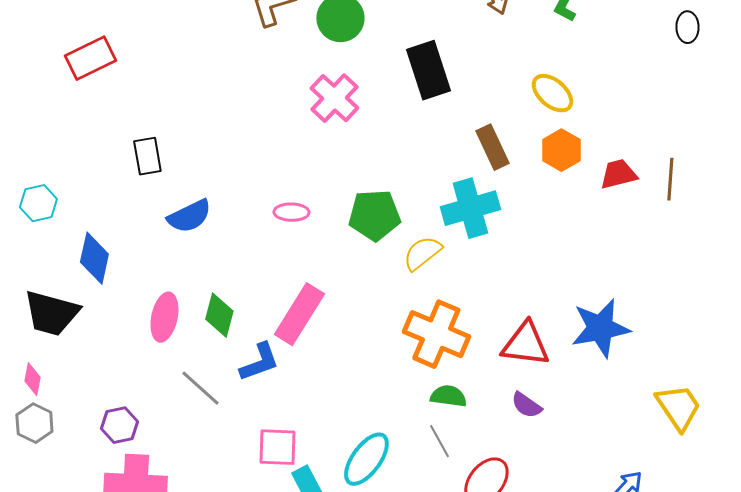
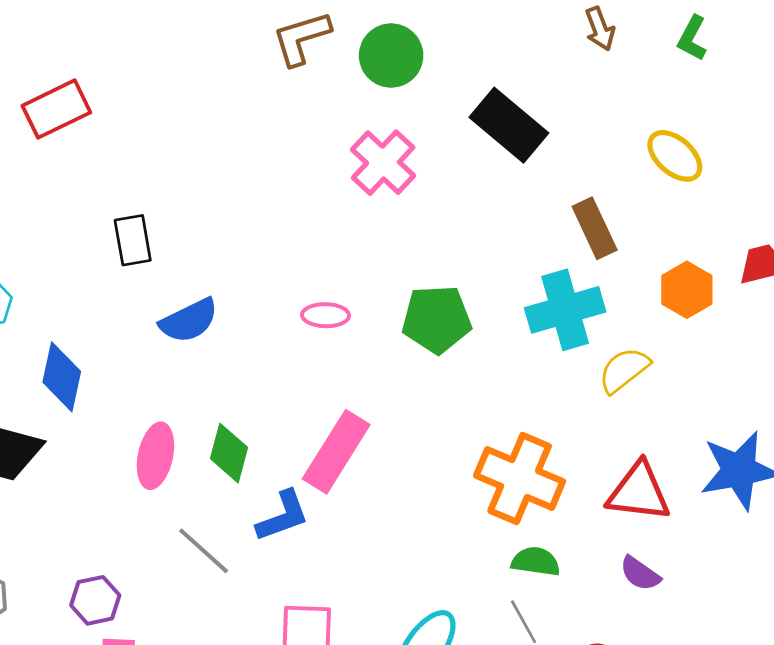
black rectangle: (428, 70) -> (509, 125), turned -32
orange hexagon: (561, 150) -> (687, 290), moved
yellow semicircle: (422, 253) -> (624, 370), moved

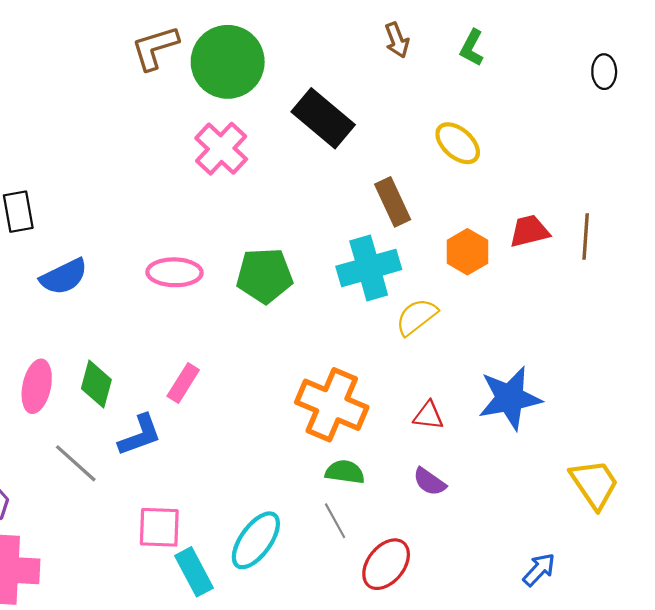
green circle: (391, 56) -> (228, 62), size x1.4
pink ellipse: (325, 315) -> (174, 272), size x1.4
pink rectangle: (336, 452) -> (183, 383), size x0.6
red triangle: (639, 492) -> (428, 416), size x0.6

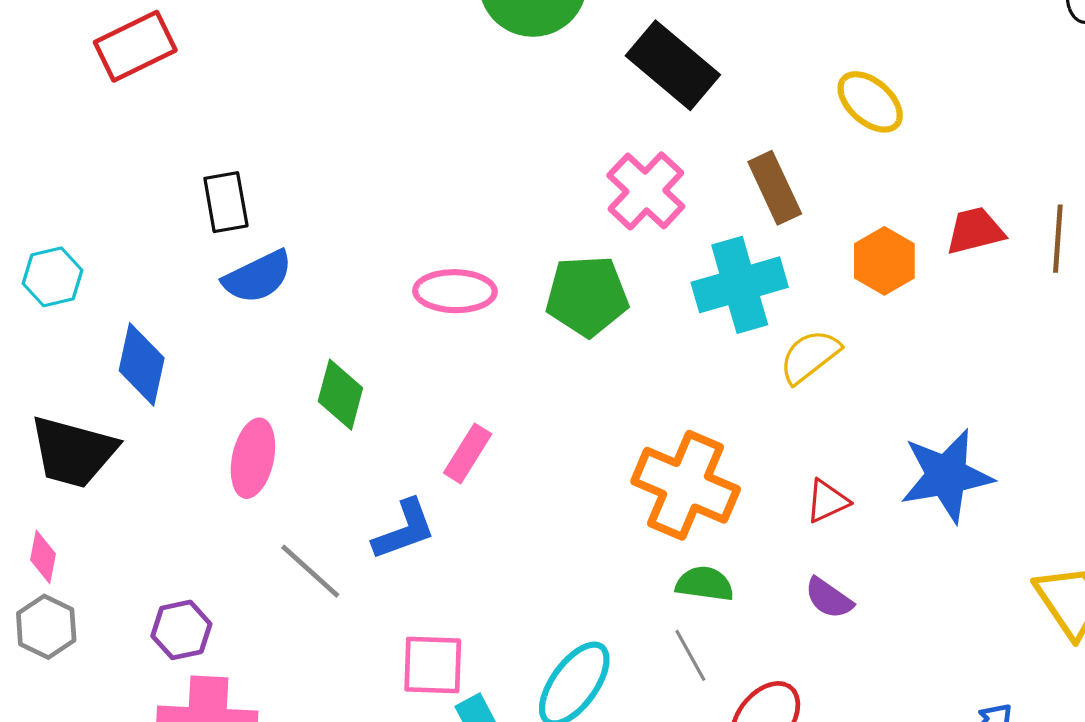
pink cross: (221, 149) -> (646, 191), moved
blue semicircle: (64, 277) -> (258, 277), moved
green diamond: (96, 384) -> (340, 395), moved
red triangle: (428, 416) -> (827, 501), turned -32

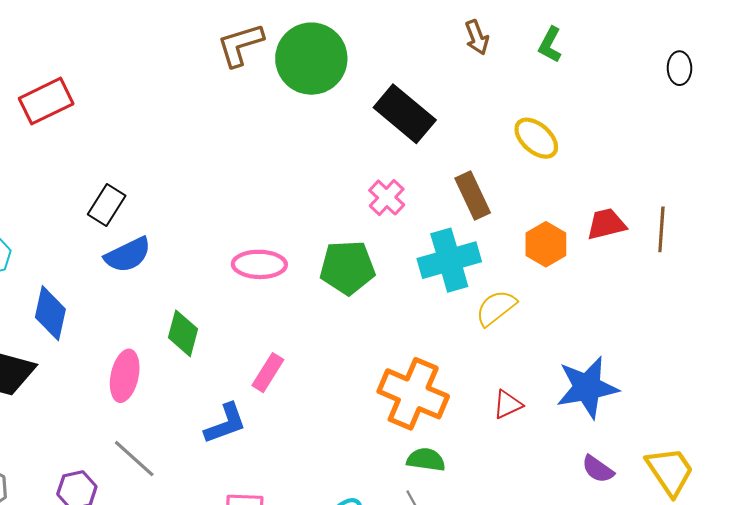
pink cross: (646, 191) -> (387, 198), size x0.7
black rectangle: (226, 202) -> (107, 205), turned 42
gray line: (310, 571) -> (134, 459), moved
purple semicircle: (829, 598) -> (598, 469), moved

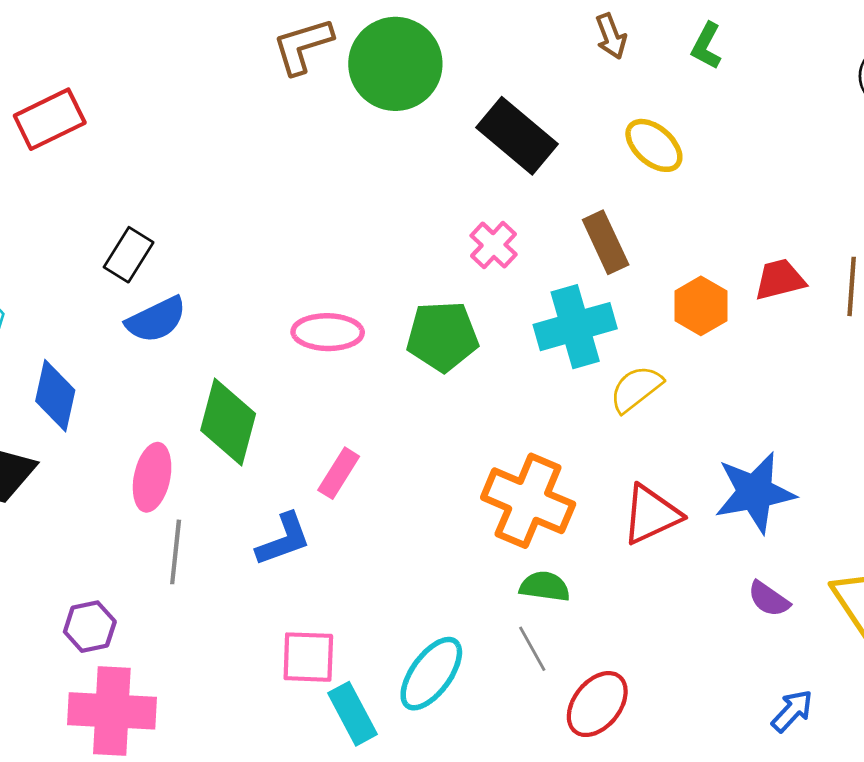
yellow ellipse: (536, 138) -> (654, 145), moved
green diamond: (183, 333) -> (228, 422), size x1.4
red triangle: (508, 404) -> (651, 515), size x1.6
gray line: (134, 459) -> (176, 552), moved, turned 54

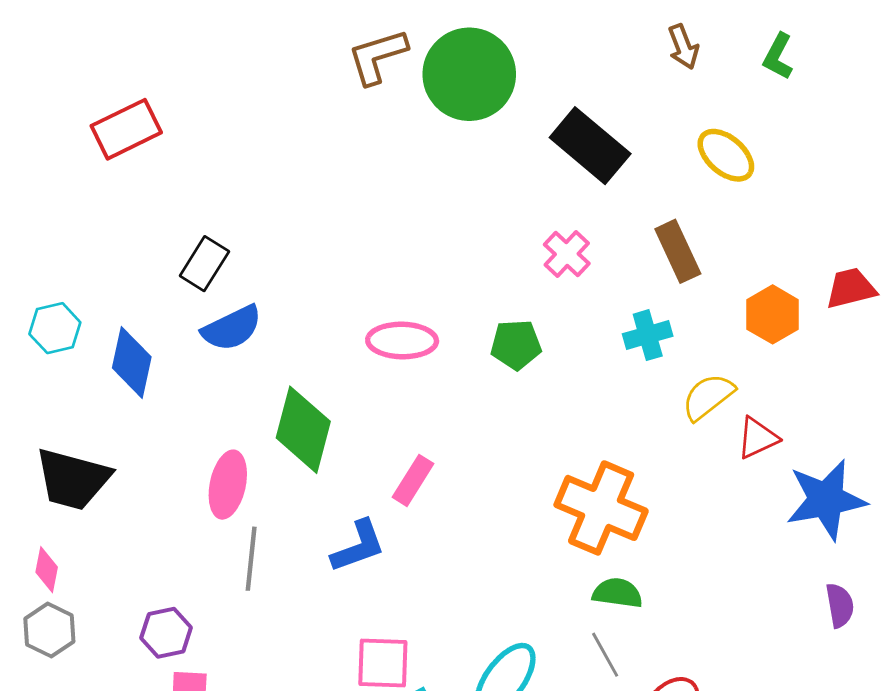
cyan cross: (575, 327) -> (648, 335), size x0.6
green pentagon: (442, 336) -> (516, 345), size x0.7
blue diamond: (55, 396) -> (132, 362), moved
red triangle: (651, 515) -> (757, 438), moved, size x0.7
purple semicircle: (769, 599) -> (840, 605), turned -135

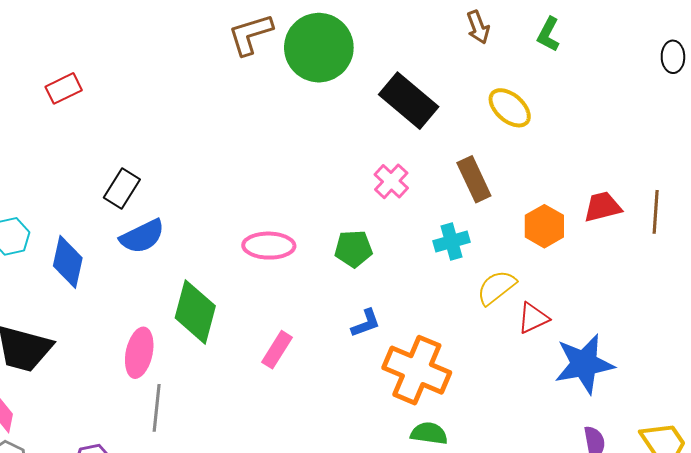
red rectangle: (126, 129) -> (64, 88), size x0.7
blue L-shape: (358, 546) -> (366, 323), moved, size x0.7

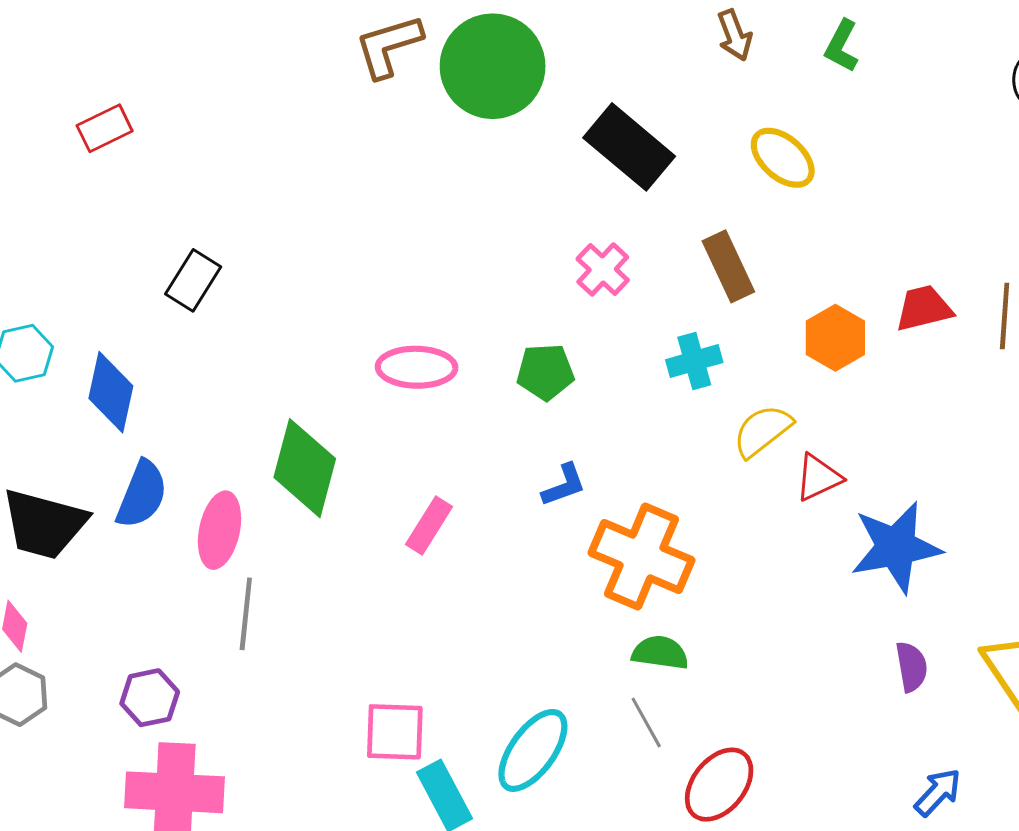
blue semicircle: (142, 236) -> (142, 494), moved, turned -42

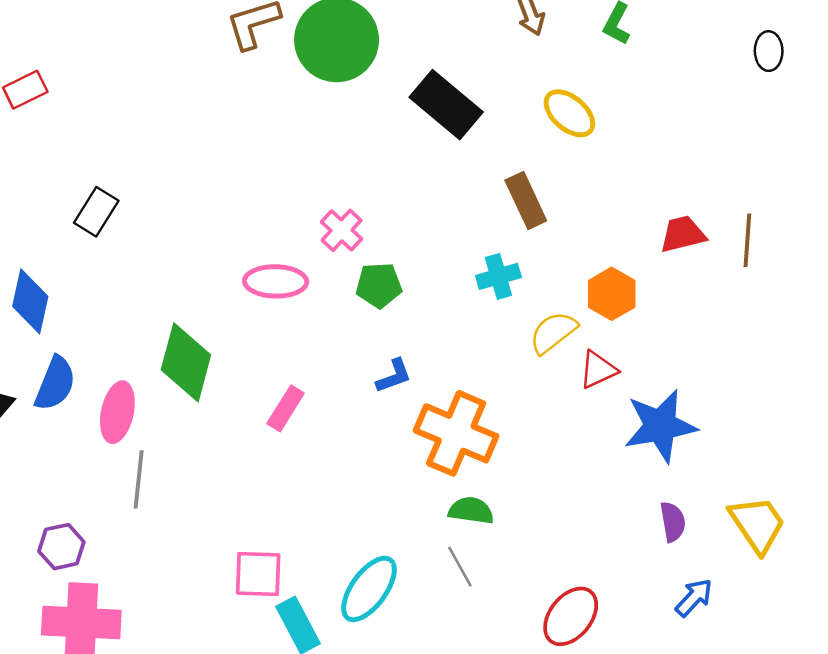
pink cross: (603, 269) -> (342, 230), moved
orange hexagon: (835, 338) -> (612, 294), moved
red ellipse: (719, 785) -> (571, 616), moved
blue arrow: (938, 792) -> (694, 598), moved

